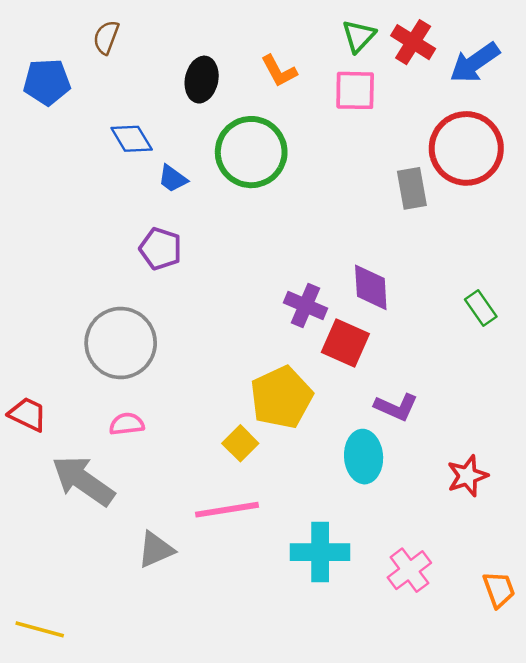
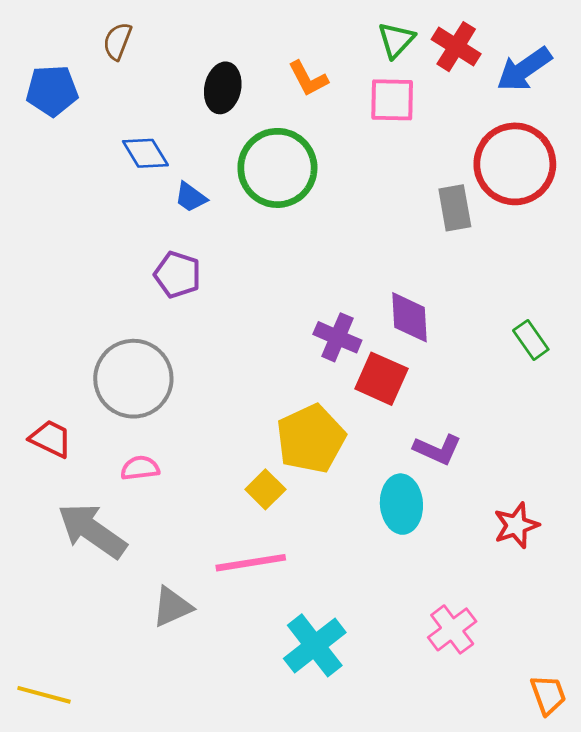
red trapezoid: (28, 414) -> (51, 439), moved
cyan cross: (320, 552) -> (315, 645), moved, turned -38
orange trapezoid: (499, 589) -> (548, 695), moved

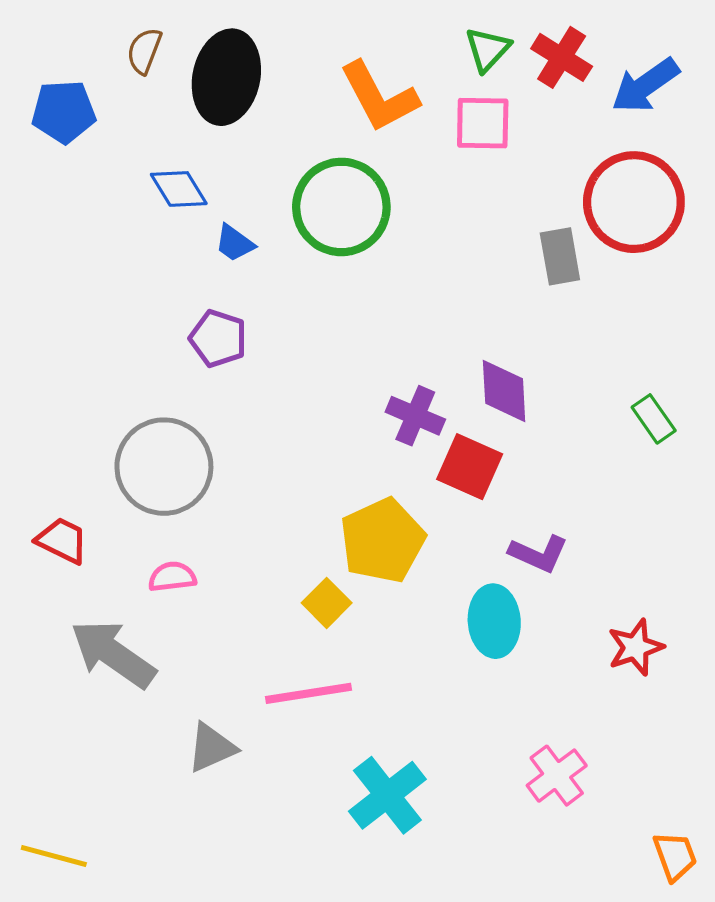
orange L-shape: (308, 79) -> (379, 97), size x1.6
black ellipse: (223, 88) -> (226, 77), moved, size x1.5

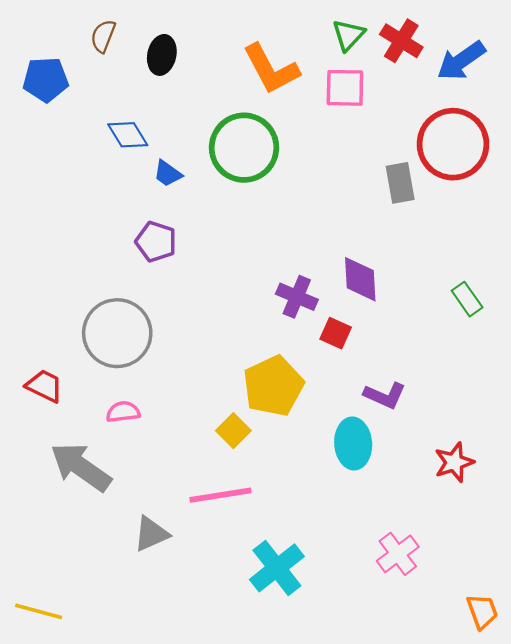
black ellipse: (226, 77) -> (162, 55), size x0.6
red square: (470, 467) -> (336, 333), size x0.7

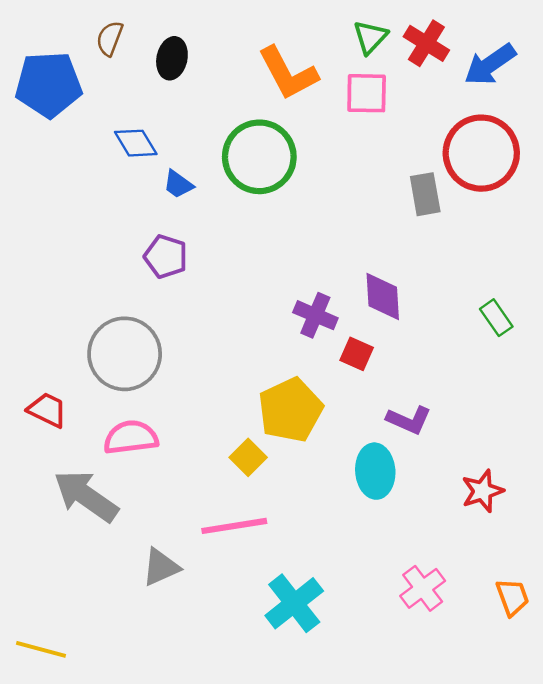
blue pentagon: (46, 80) -> (49, 84), size x1.4
pink semicircle: (123, 412) -> (131, 437), size x1.5
orange trapezoid: (482, 611) -> (512, 597), moved

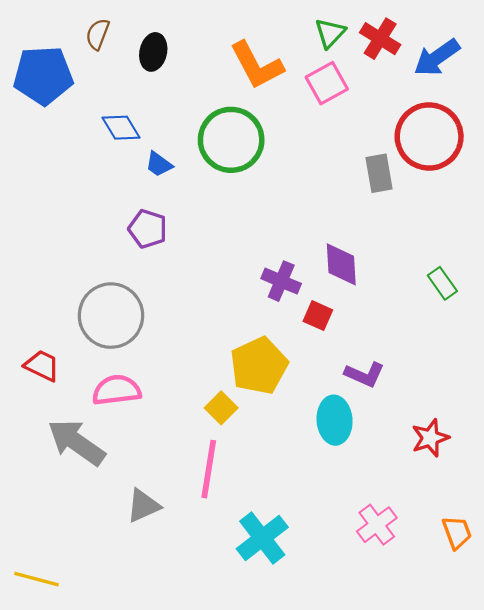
pink square: (367, 93) -> (327, 83), turned -30
pink line: (234, 526) -> (209, 469), turned -72

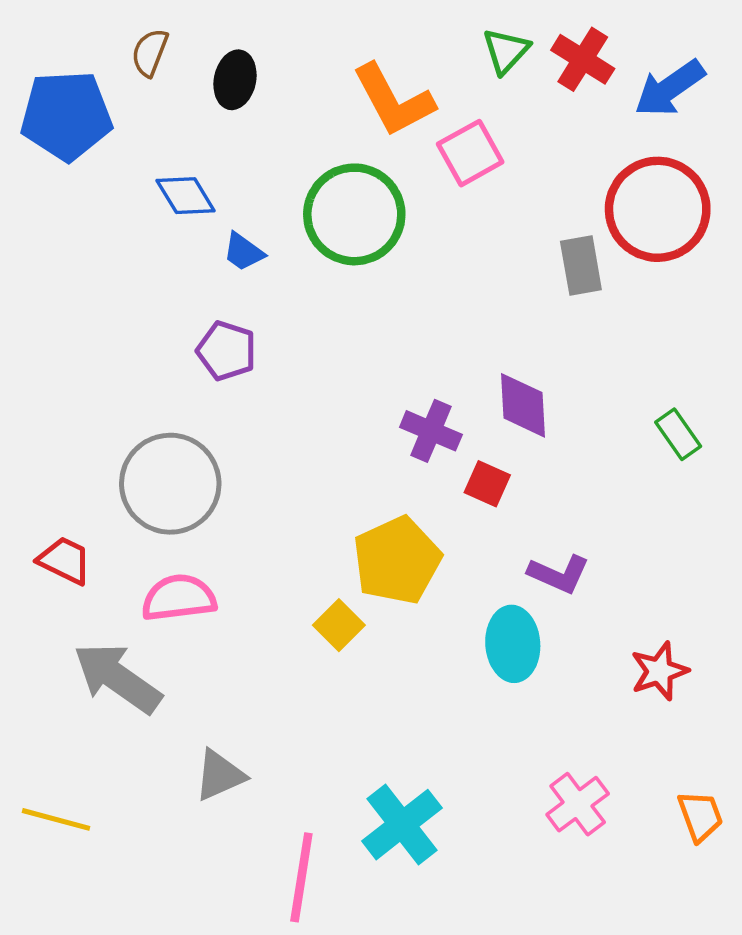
pink square: (327, 83) -> (470, 153), moved
pink line: (209, 469) -> (301, 877), moved
yellow line: (36, 579) -> (56, 819), moved

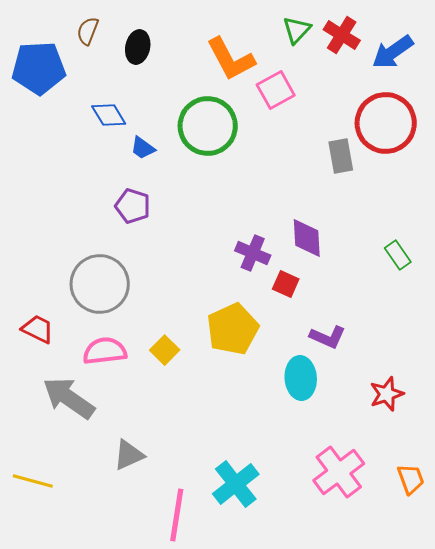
yellow square: (339, 625) -> (165, 350), moved
pink cross: (578, 804) -> (339, 472), size x1.4

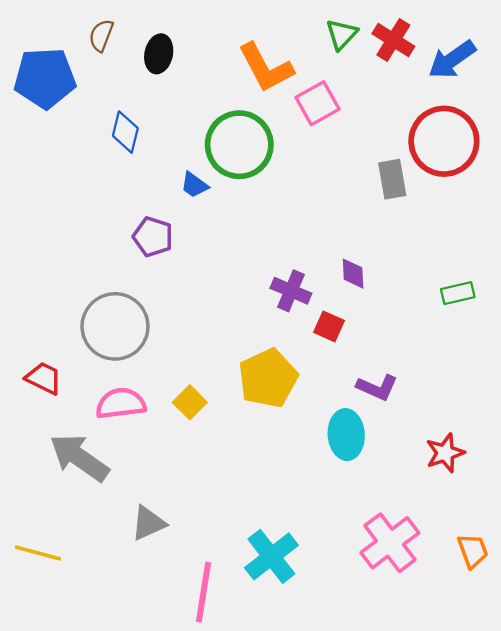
blue diamond: (109, 115) -> (125, 132), turned 45
blue trapezoid: (143, 148) -> (194, 185), moved
purple diamond: (307, 238) -> (353, 274), size x0.7
green rectangle: (398, 255) -> (458, 293), turned -68

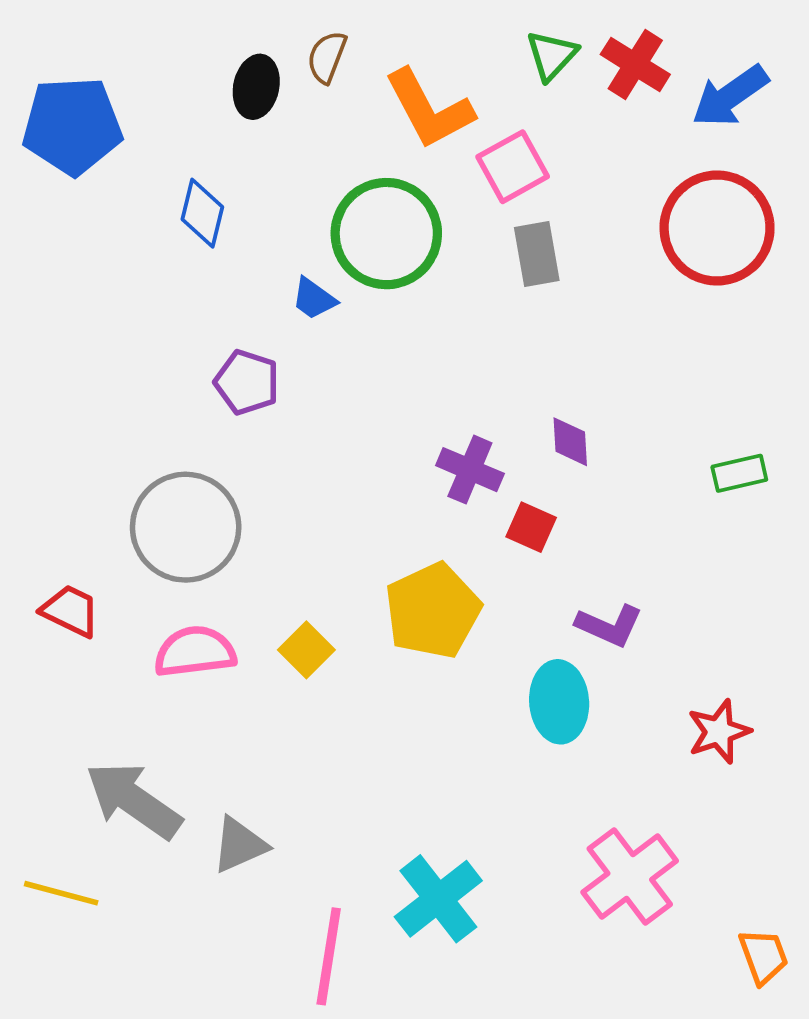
brown semicircle: (101, 35) -> (327, 57), moved
gray rectangle: (392, 179) -> (537, 254), moved
gray arrow: (79, 458) -> (134, 800), moved
orange trapezoid: (473, 551) -> (763, 956), moved

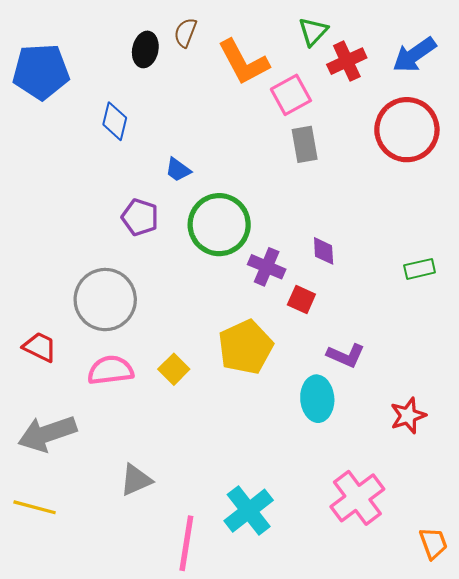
red cross: (635, 64) -> (347, 61), moved, turned 33
green circle: (386, 234) -> (219, 225), moved
gray arrow: (134, 800) -> (47, 434), moved, turned -54

